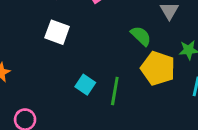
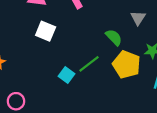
green line: (115, 91) -> (89, 64), moved, turned 40

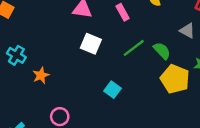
gray triangle: (138, 18) -> (187, 31), turned -35
green line: (89, 64) -> (134, 48), moved

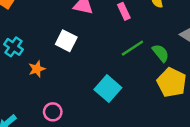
white square: (91, 44) -> (66, 41), moved
cyan square: (112, 90) -> (108, 89), size x1.5

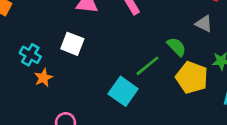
cyan cross: (13, 47) -> (30, 55), moved
green line: (132, 48) -> (147, 66), moved

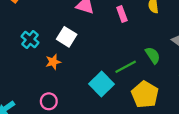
orange star: (43, 78) -> (53, 62), moved
yellow pentagon: (192, 78) -> (145, 94), moved

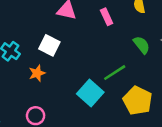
green semicircle: (153, 55) -> (142, 45), moved

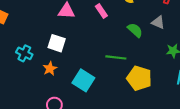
green line: (115, 73) -> (116, 57), turned 48
cyan square: (90, 93) -> (83, 80), moved

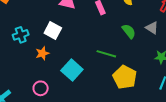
cyan cross: (24, 53) -> (21, 35), turned 35

